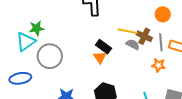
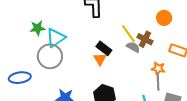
yellow line: (128, 31) -> (128, 34), turned 42
cyan triangle: (26, 42) -> (56, 38), moved
gray line: (161, 42) -> (158, 82), moved

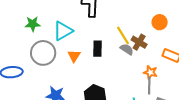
cyan triangle: (56, 38) -> (63, 31), moved
black rectangle: (104, 48) -> (97, 49), turned 49
orange triangle: (100, 59) -> (74, 56), moved

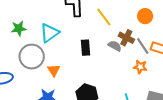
yellow line: (123, 35) -> (104, 17), moved
orange triangle: (74, 56) -> (54, 70), moved
gray line: (149, 85) -> (143, 46), moved, turned -30

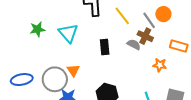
cyan triangle: (50, 33) -> (68, 33), turned -35
gray line: (143, 46) -> (149, 20), moved
gray circle: (32, 57) -> (55, 79), moved

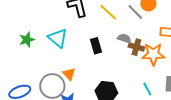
brown cross: (145, 36) -> (136, 47), moved
orange star: (160, 65) -> (153, 54), size x1.6

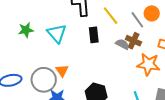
black rectangle: (96, 46) -> (94, 35), moved
brown cross: (136, 47) -> (133, 41), moved

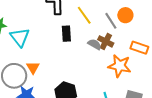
cyan triangle: (57, 33) -> (20, 37), moved

